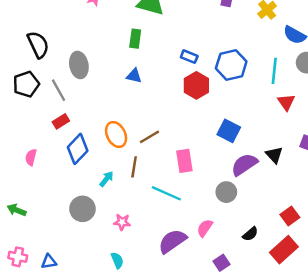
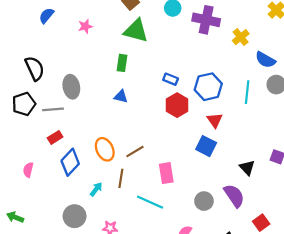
gray line: (59, 90) -> (53, 109), turned -66
red triangle: (286, 102) -> (215, 120), moved
purple semicircle: (244, 164) -> (234, 196), moved, turned 90

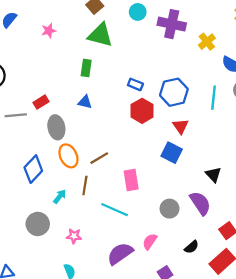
gray ellipse: (71, 87) -> (56, 127), moved
red rectangle: (55, 137) -> (41, 102), moved

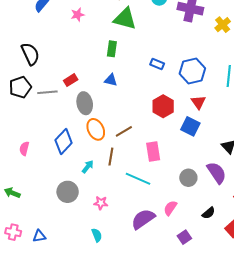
red hexagon: (142, 111) -> (163, 106), moved

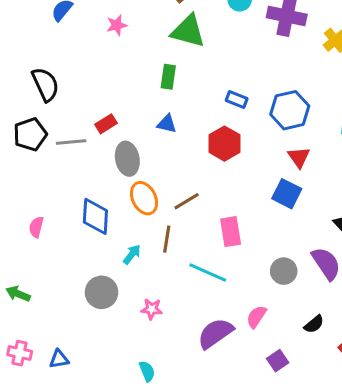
red hexagon: (163, 106) -> (224, 144), moved
blue diamond: (64, 141) -> (95, 216), turned -40
cyan semicircle: (97, 235) -> (147, 371), moved

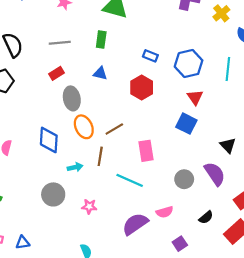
gray line: (71, 142) -> (60, 43), moved
cyan arrow: (132, 254) -> (75, 167), turned 40
pink semicircle: (256, 317) -> (165, 212), turned -140

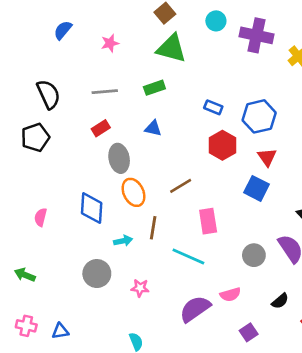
green rectangle: (101, 39) -> (154, 88), turned 63
red hexagon: (142, 88) -> (222, 145), moved
brown line: (114, 129) -> (181, 186), moved

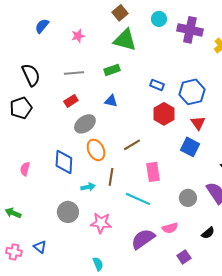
gray ellipse: (119, 158) -> (85, 124), turned 65
pink star: (140, 288) -> (101, 223), size x1.5
blue triangle: (60, 331) -> (40, 247), moved, turned 48

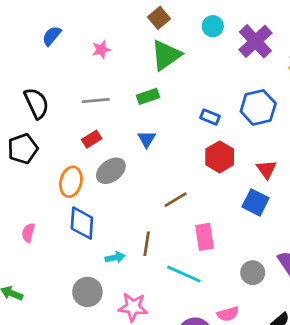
purple cross: (190, 30) -> (255, 41), turned 35
green triangle: (125, 40) -> (166, 55), turned -50
blue hexagon: (192, 92) -> (258, 107), moved
blue triangle: (111, 101) -> (147, 139), turned 48
orange ellipse: (96, 150) -> (71, 182), moved, turned 40

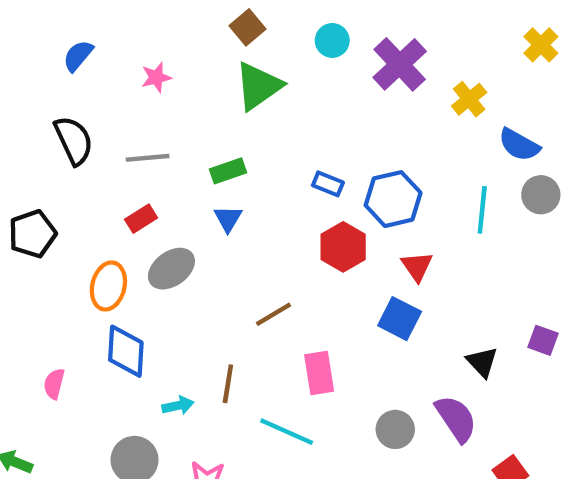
green rectangle: (148, 96) -> (228, 171), moved
black semicircle: (37, 103) -> (74, 140), moved
blue hexagon: (258, 107) -> (393, 199), moved
pink semicircle: (28, 233) -> (54, 384), moved

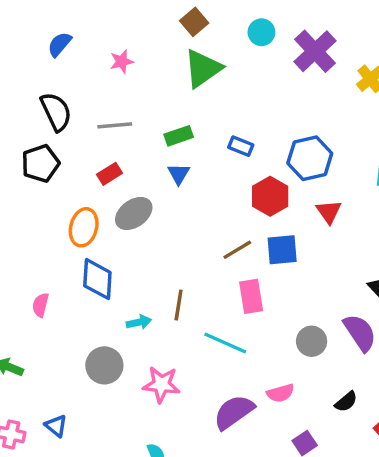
blue rectangle: (328, 184) -> (241, 146), moved
black pentagon: (32, 234) -> (41, 163), moved
brown line: (274, 314) -> (237, 250), moved
blue square: (400, 319) -> (282, 250), moved, turned -32

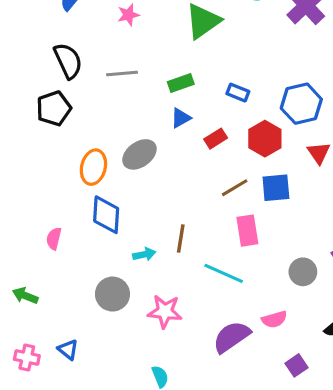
red rectangle: (110, 174) -> (216, 139), moved
blue triangle: (179, 174) -> (181, 118), turned 30

